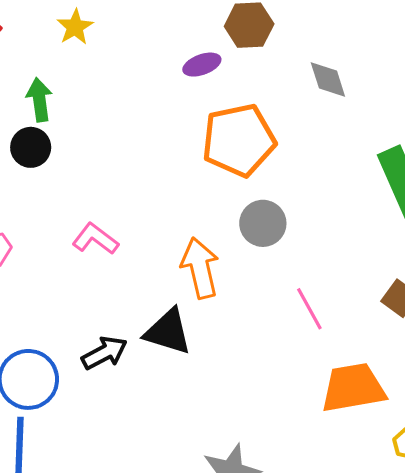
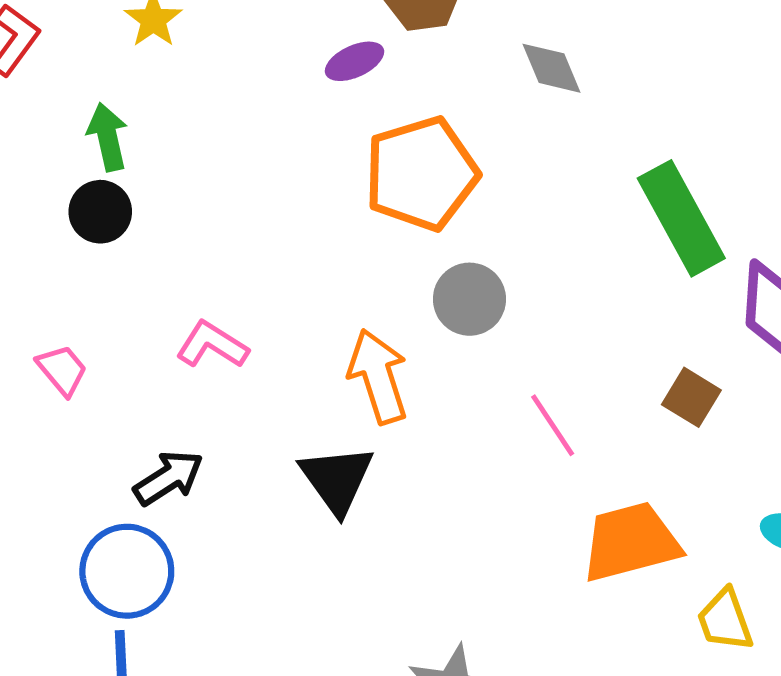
black triangle: (168, 332) -> (337, 479), turned 42
black arrow: (104, 353) -> (168, 478), moved

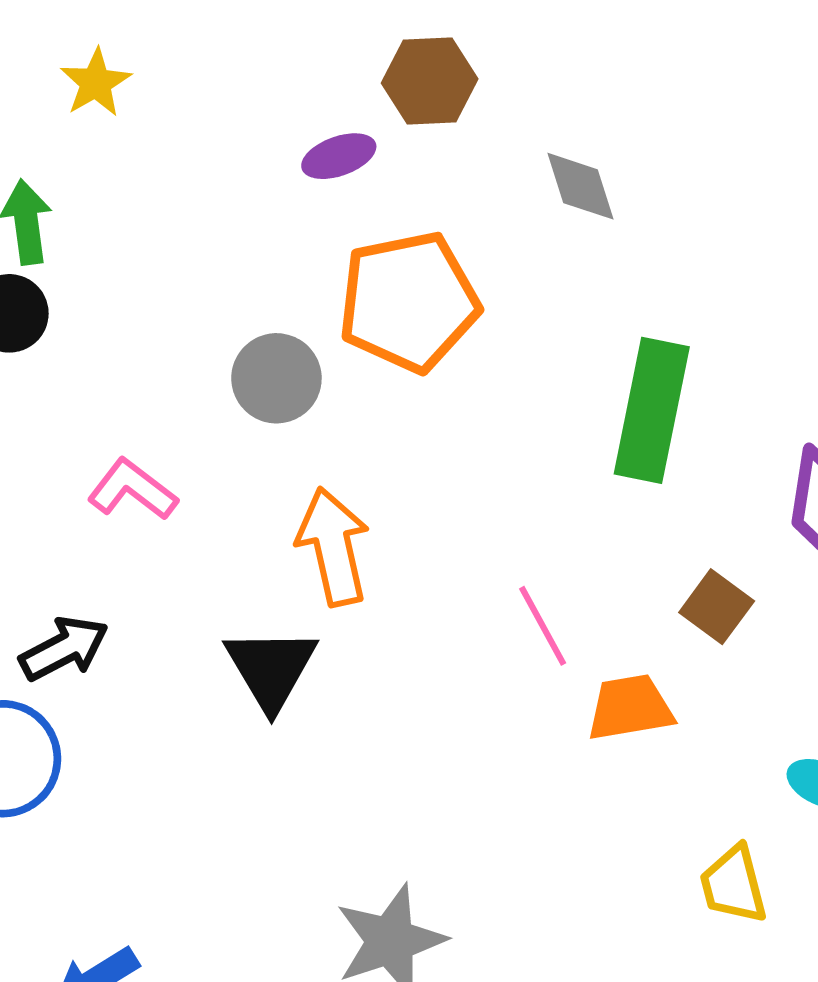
green rectangle: (681, 218) -> (652, 410), moved, turned 35
gray circle: (469, 299) -> (276, 378), moved
orange trapezoid: (631, 542) -> (630, 708), moved, size x0.7

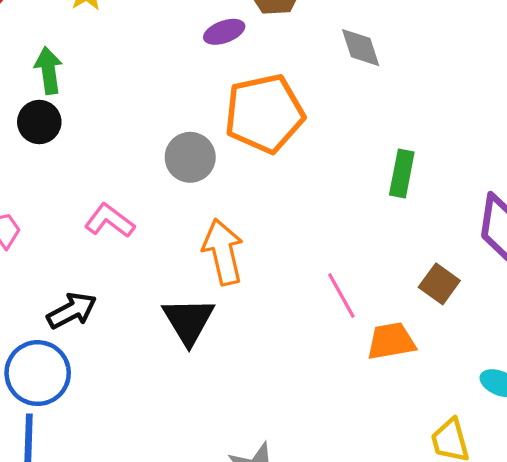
green rectangle: (652, 410) -> (402, 174), size x0.6

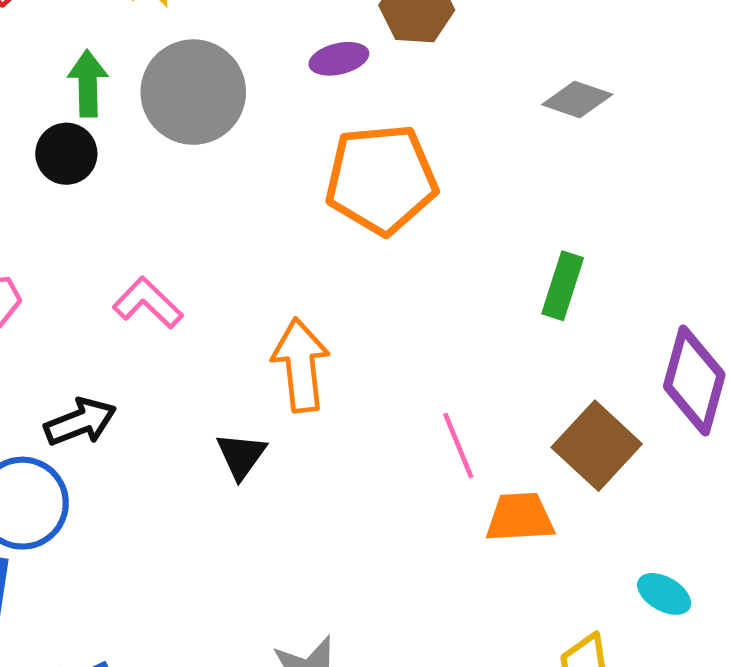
gray diamond: (361, 48) -> (577, 100), moved, turned -60
gray circle: (190, 157) -> (193, 92), moved, size x1.5
brown square: (439, 284) -> (597, 446), size x1.5
black triangle: (189, 321) -> (241, 456), size x0.7

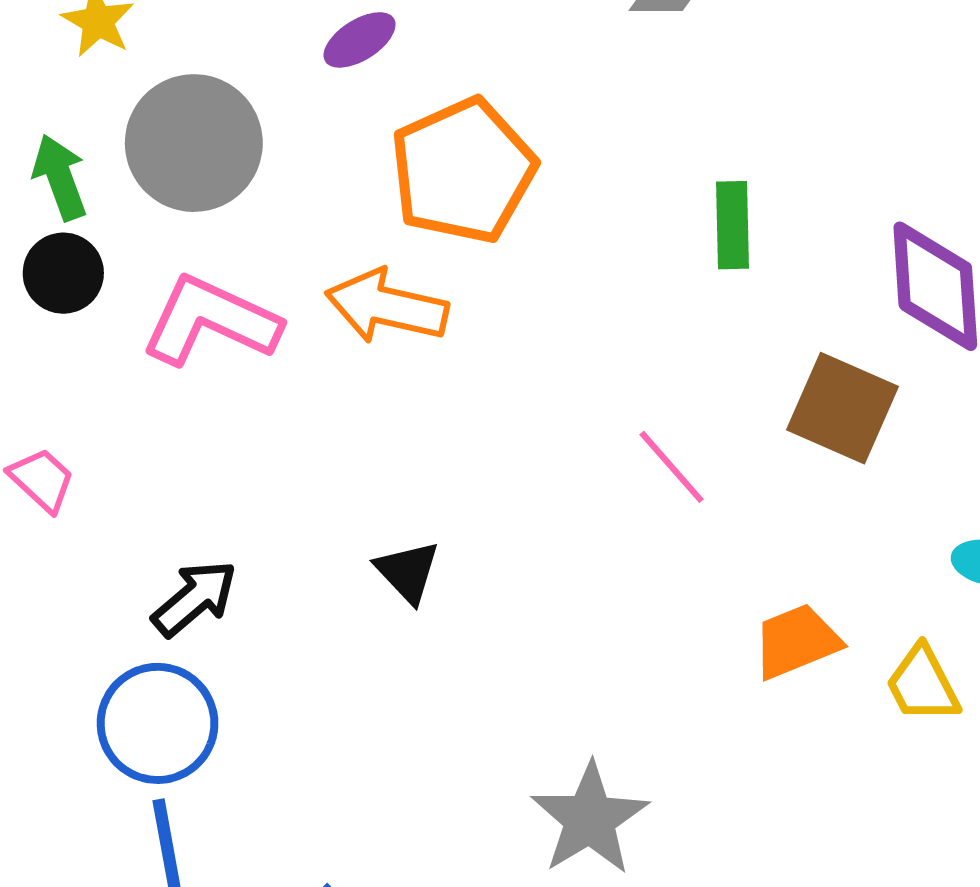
pink L-shape: (148, 303) -> (211, 321), moved, size x1.5
orange arrow: (301, 365) -> (387, 306), moved, turned -52
orange trapezoid: (520, 517) -> (797, 641), moved

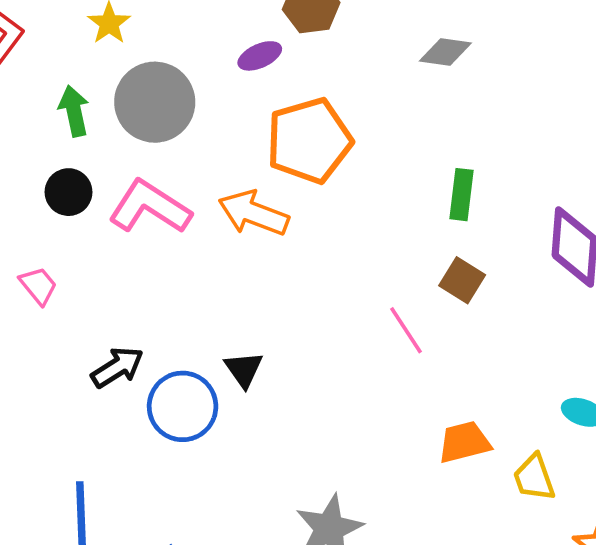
black circle: (63, 273) -> (68, 192), moved
brown square: (842, 408) -> (462, 280), moved, size x0.7
blue circle: (158, 723) -> (183, 406), moved

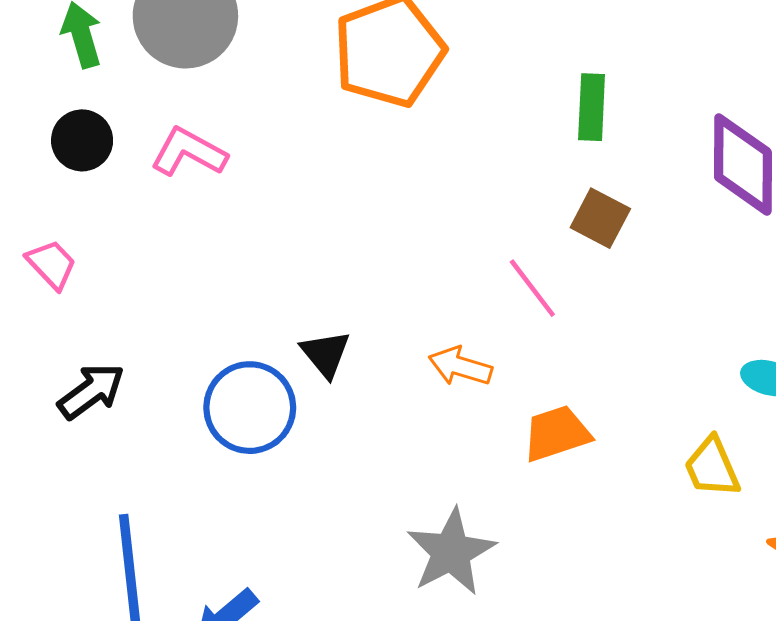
pink L-shape: (150, 207) -> (189, 152), size x0.7
orange arrow: (254, 213) -> (460, 366), moved, size x0.7
black arrow: (117, 367) -> (91, 391), moved
orange trapezoid: (464, 442) -> (557, 433), moved

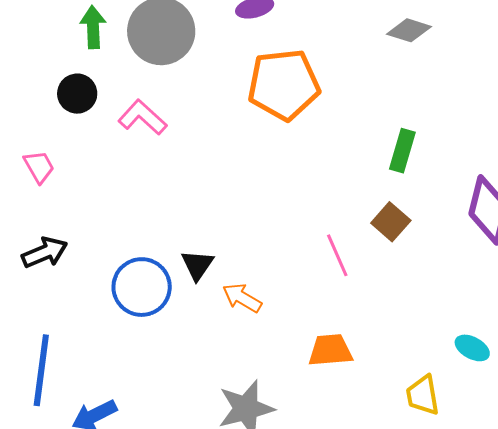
orange arrow: (460, 366) -> (242, 298), moved

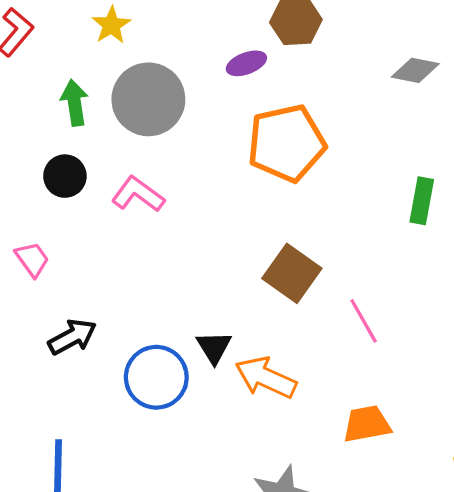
brown square: (391, 222) -> (292, 273), moved, size x1.4
black arrow: (45, 252) -> (72, 337), moved
orange arrow: (242, 298) -> (266, 378), size x1.4

